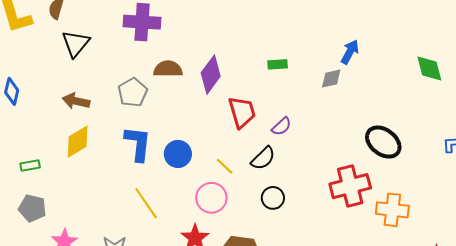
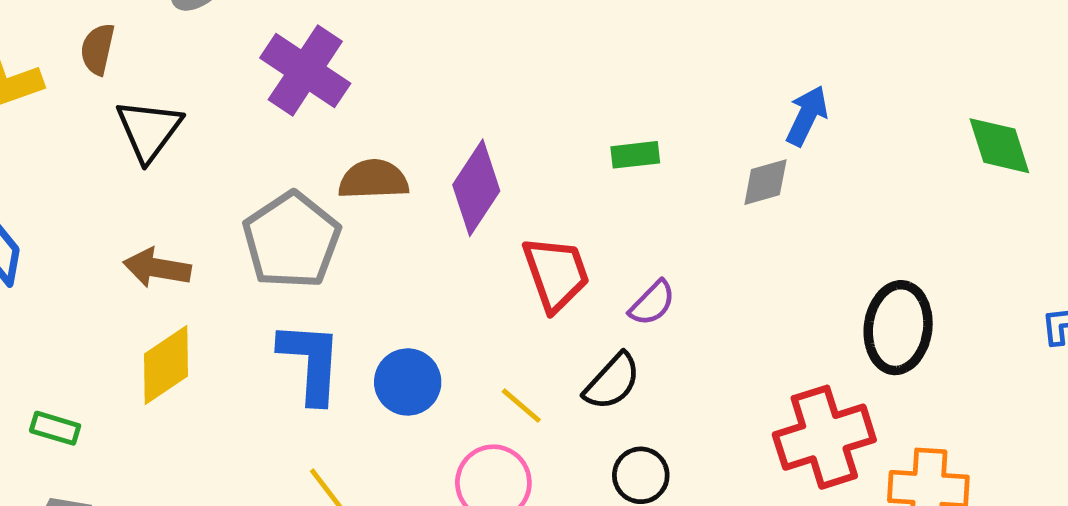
purple cross: (142, 22) -> (305, 71), turned 33
gray pentagon: (133, 92) -> (292, 240), size x1.4
black ellipse: (383, 142) -> (898, 328), turned 63
green rectangle: (30, 166) -> (55, 428), turned 30

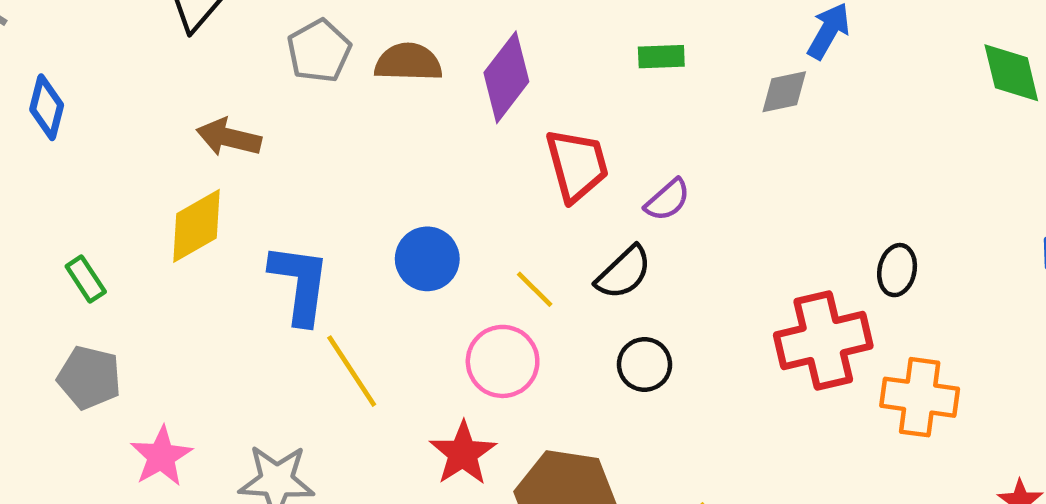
gray pentagon: (292, 240) -> (319, 51), moved, size x0.7
brown arrow: (157, 268) -> (229, 137), moved
black ellipse: (898, 328) -> (897, 270), moved, size x0.6
blue L-shape: (311, 362) -> (300, 284), moved
green rectangle: (55, 428) -> (86, 279), turned 36

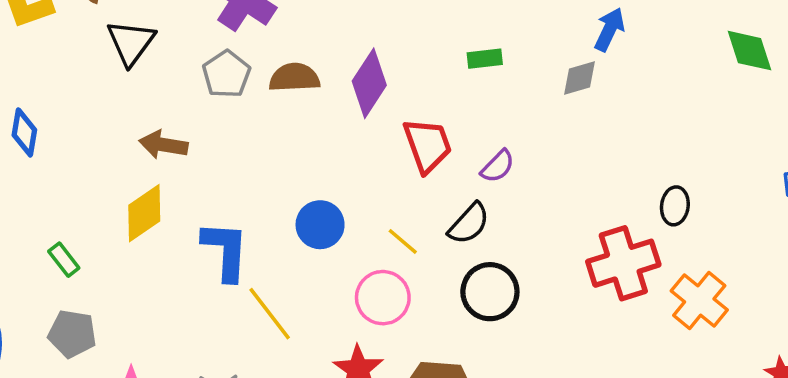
black circle: (645, 364) -> (490, 292), size x1.4
orange cross: (920, 397) -> (699, 300), turned 36

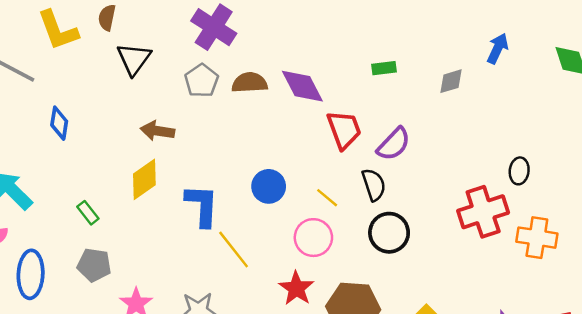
blue arrow: (609, 30) -> (498, 48), moved
purple diamond: (369, 83) -> (302, 86), turned -60
purple semicircle: (498, 166) -> (394, 144), size x1.4
black semicircle: (469, 224) -> (374, 185), turned -60
orange cross: (699, 300) -> (537, 238), turned -30

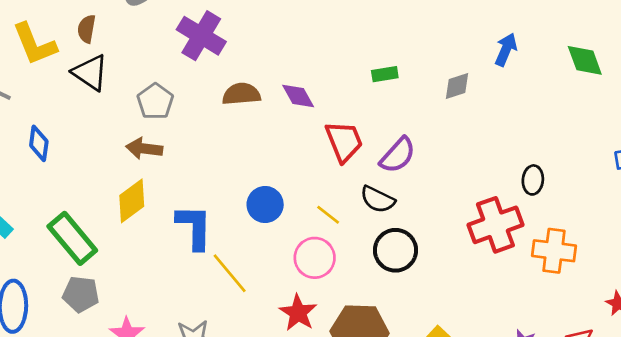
black triangle: (134, 59) -> (90, 73), moved, turned -30
gray pentagon: (202, 81) -> (155, 101), moved
purple diamond: (302, 86) -> (298, 96), size x0.7
black semicircle: (374, 185) -> (378, 199), turned 136
green rectangle: (88, 213) -> (72, 238), size x2.0

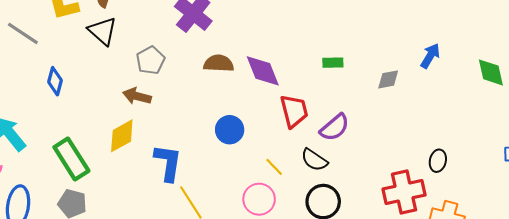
purple diamond: (298, 96) -> (263, 71), size x1.4
blue circle: (265, 204) -> (230, 130), moved

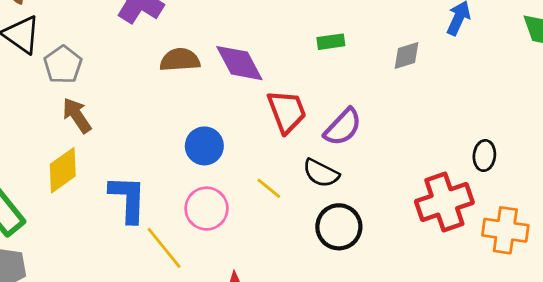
gray pentagon: (150, 60) -> (63, 65), moved
brown arrow: (137, 96) -> (77, 115), turned 48
pink circle: (259, 199) -> (207, 209), moved

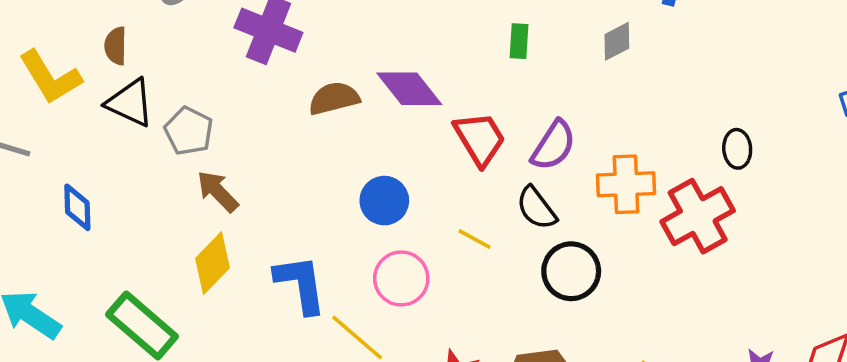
green rectangle: (331, 42) -> (519, 41), turned -68
black semicircle: (321, 173) -> (536, 208), turned 36
orange cross: (505, 230) -> (626, 184), moved

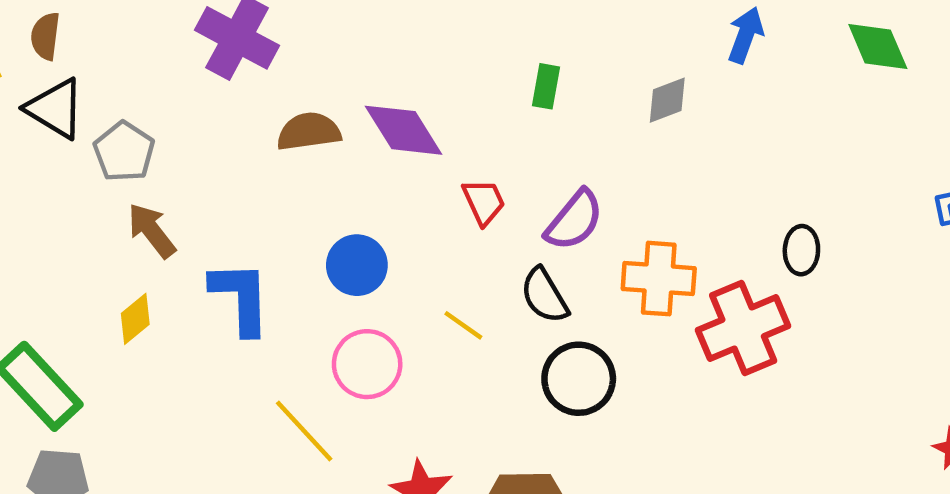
red trapezoid: (480, 139) -> (484, 202), size x0.7
yellow diamond: (212, 263) -> (135, 319), size x0.7
blue L-shape: (301, 284) -> (241, 298), moved

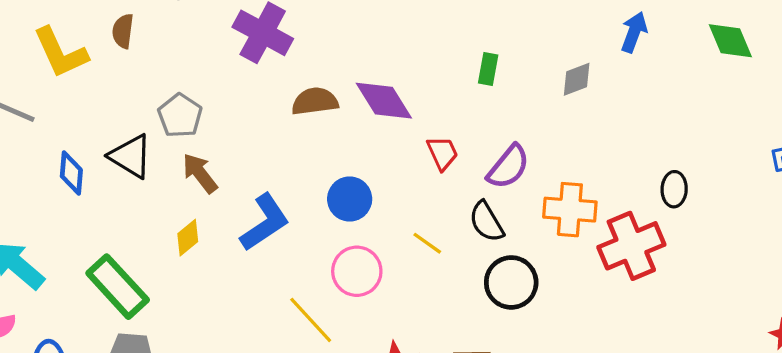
black triangle: (55, 109) -> (131, 156), moved
blue L-shape: (241, 298) -> (265, 222), turned 58

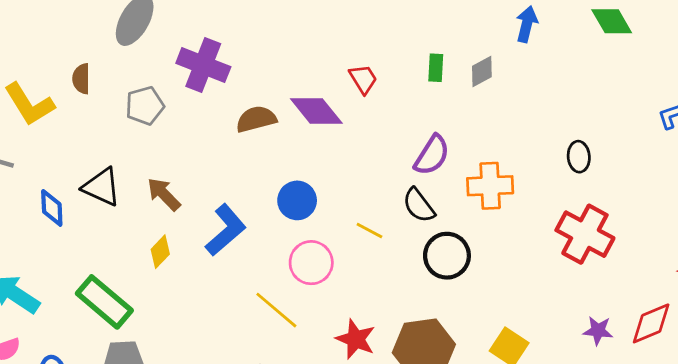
green rectangle: (488, 69) -> (436, 68), moved
gray pentagon: (180, 116) -> (145, 106), moved, turned 30
red trapezoid: (442, 153) -> (363, 79), moved
red cross: (631, 246) -> (585, 234), moved, turned -32

